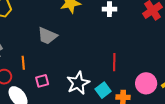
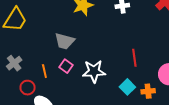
pink square: (42, 81) -> (66, 66), moved, turned -32
white star: (78, 83) -> (94, 71), moved, turned 30

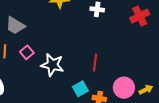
gray trapezoid: (65, 41) -> (15, 26), moved

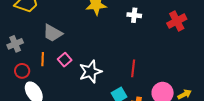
white star: (52, 65) -> (90, 72), turned -30

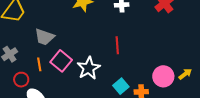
pink square: (65, 60) -> (61, 61), size x1.5
red line: (133, 68) -> (117, 45), moved

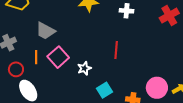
white star: (89, 68) -> (84, 68), size x0.6
cyan square: (121, 86) -> (105, 90), moved

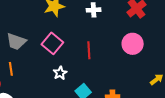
pink square: (58, 57) -> (52, 43), moved
pink circle: (157, 88) -> (133, 44), moved

